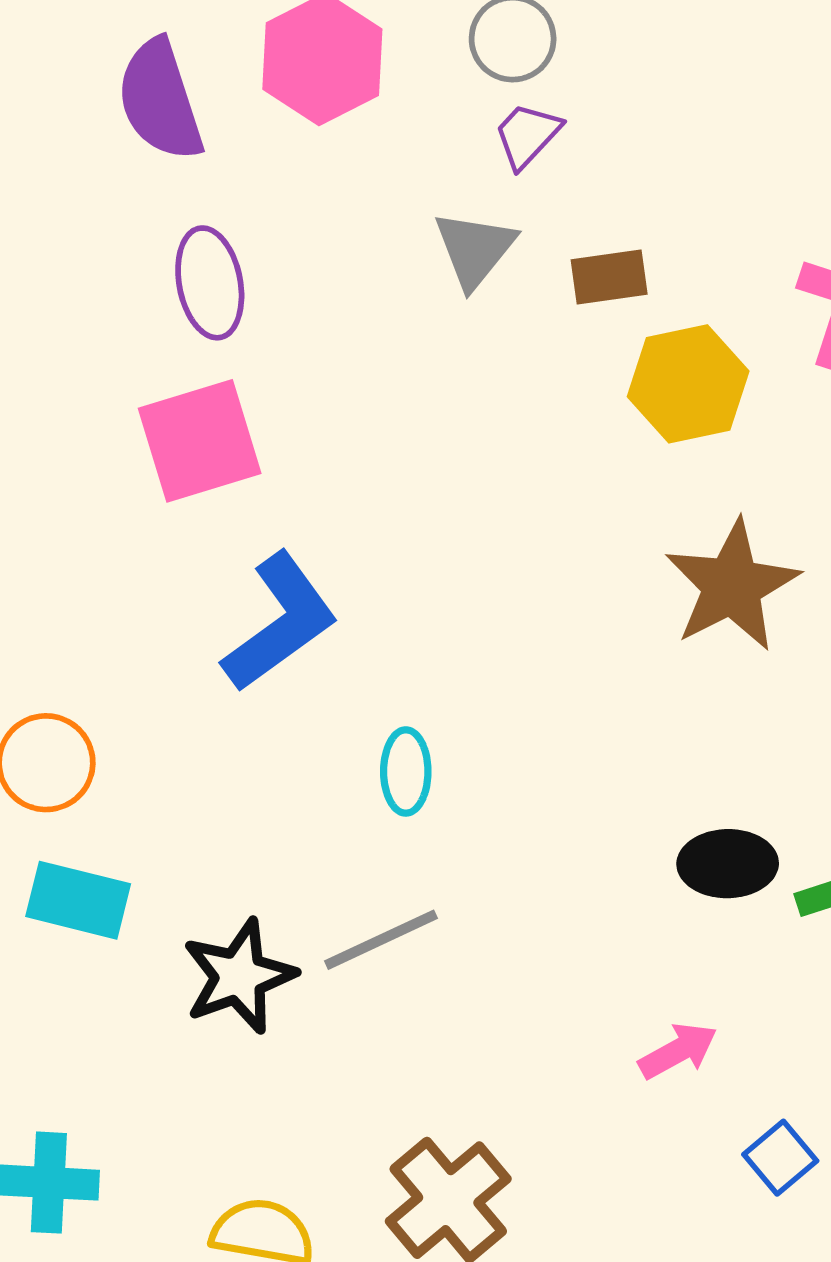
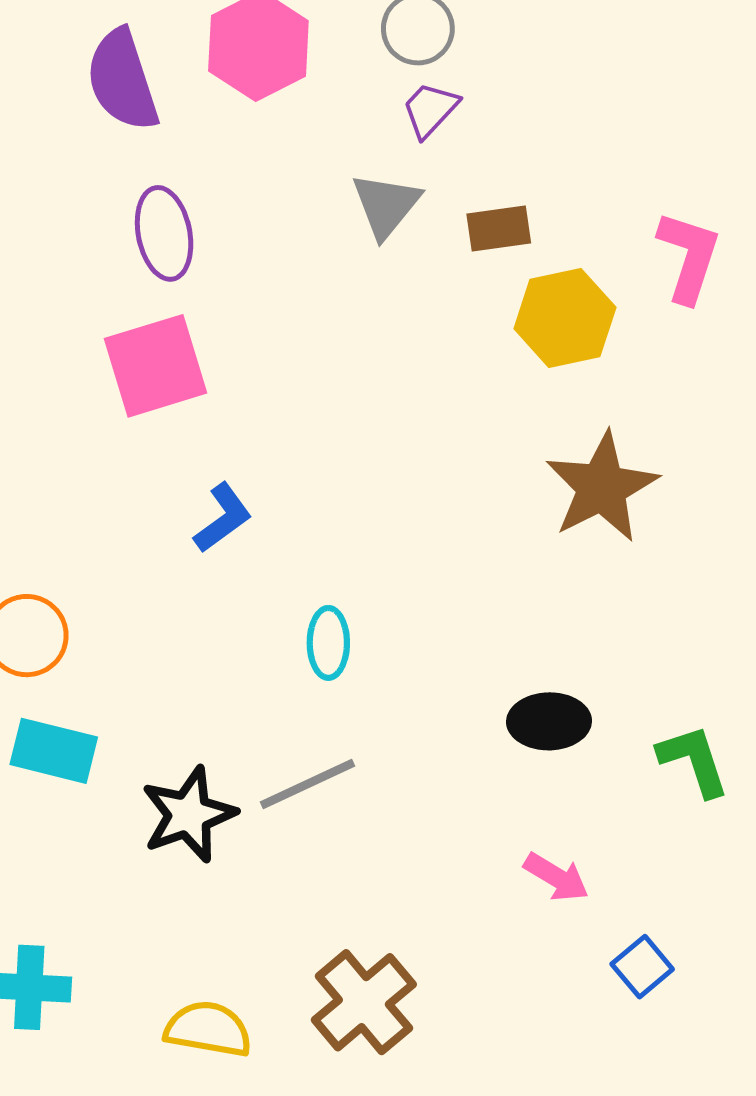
blue L-shape: (280, 622) -> (223, 518), size x0.6
black ellipse: (728, 864) -> (549, 721), moved
pink arrow: (678, 1051) -> (556, 877), turned 60

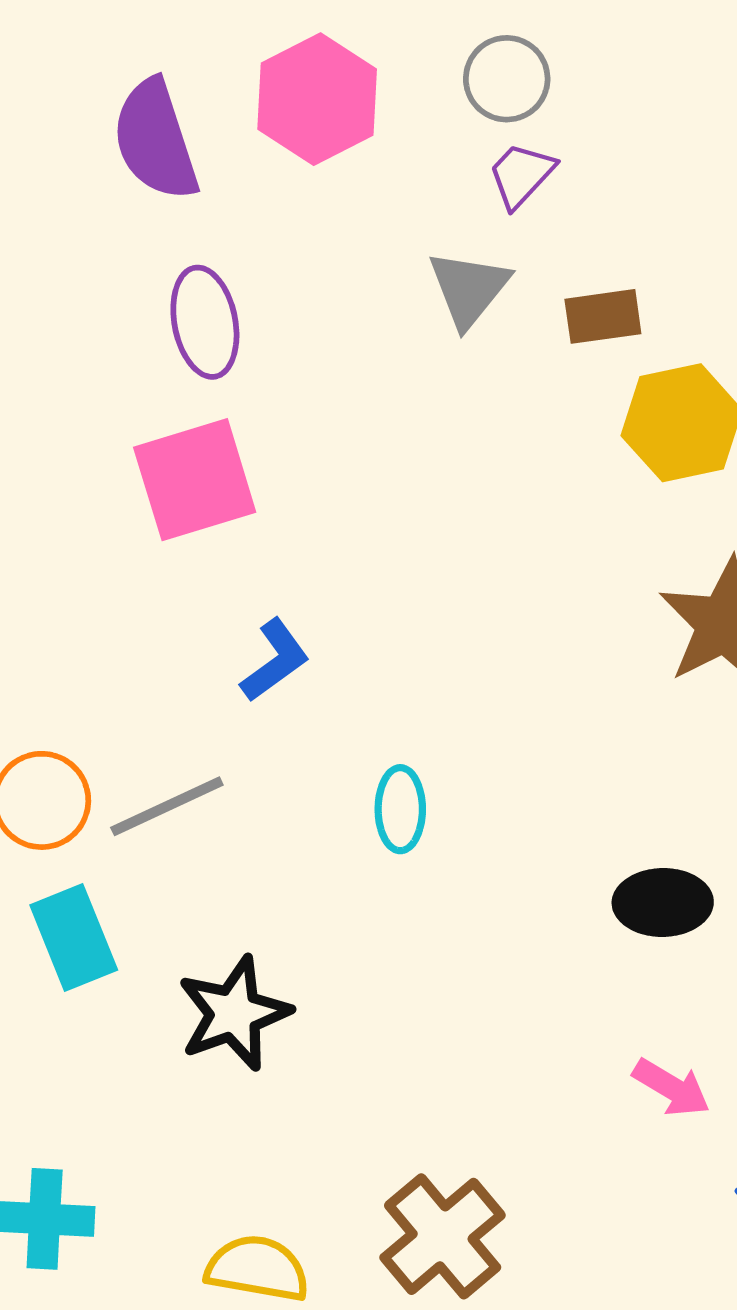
cyan rectangle: (54, 751) -> (74, 937), turned 54
gray line: (307, 784) -> (167, 806), moved

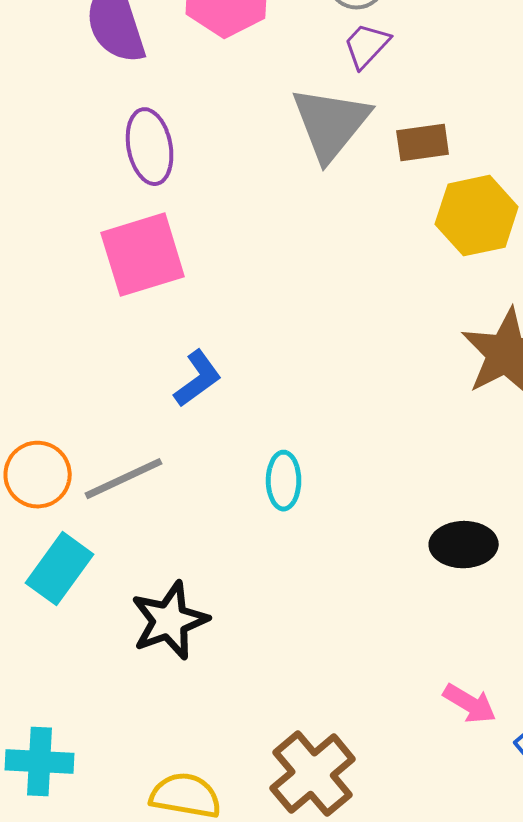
gray triangle: (469, 289) -> (331, 124), size x1.4
cyan rectangle: (74, 937) -> (60, 569), turned 58
pink arrow: (671, 1088) -> (470, 704), moved

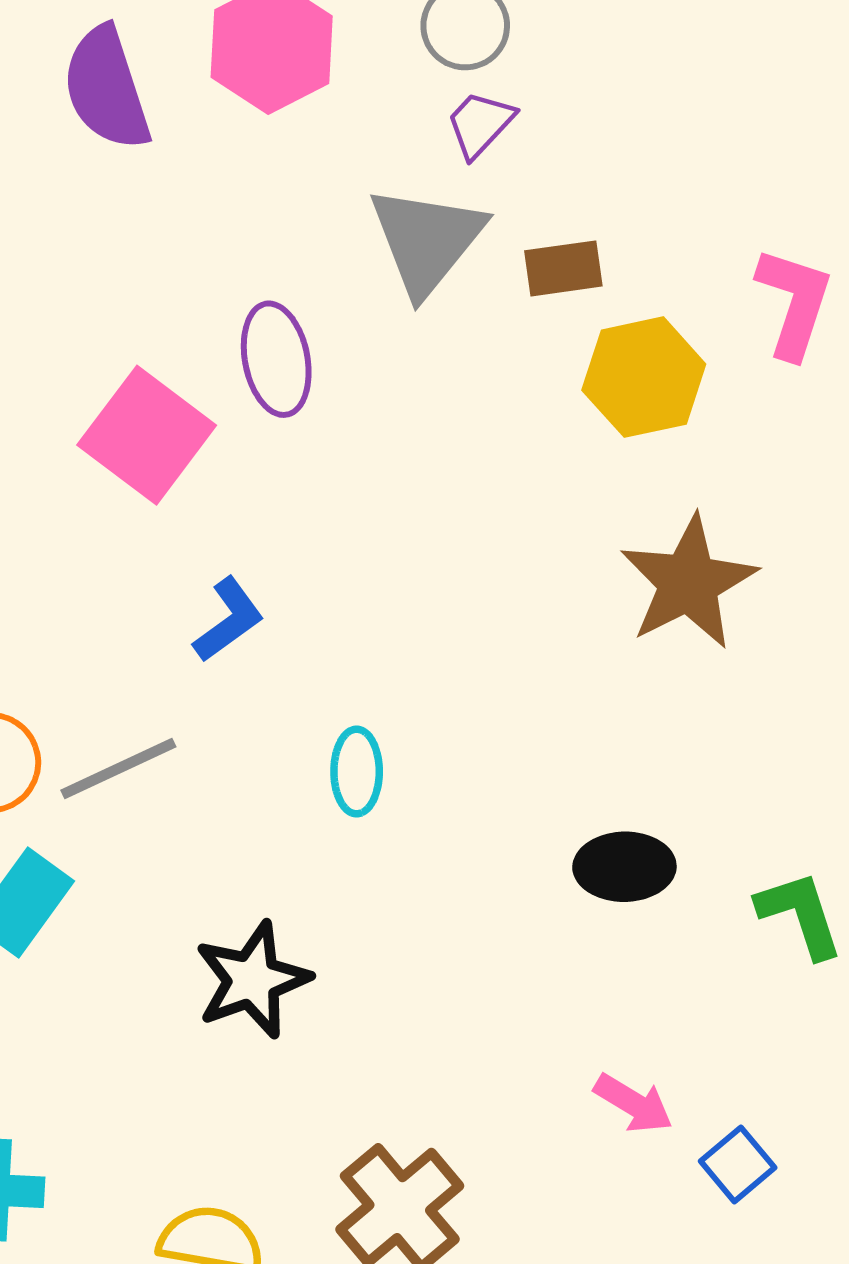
purple ellipse: (150, 147) -> (276, 359), moved
pink square: (143, 255) -> (147, 435), turned -36
black star: (170, 621) -> (252, 980), moved

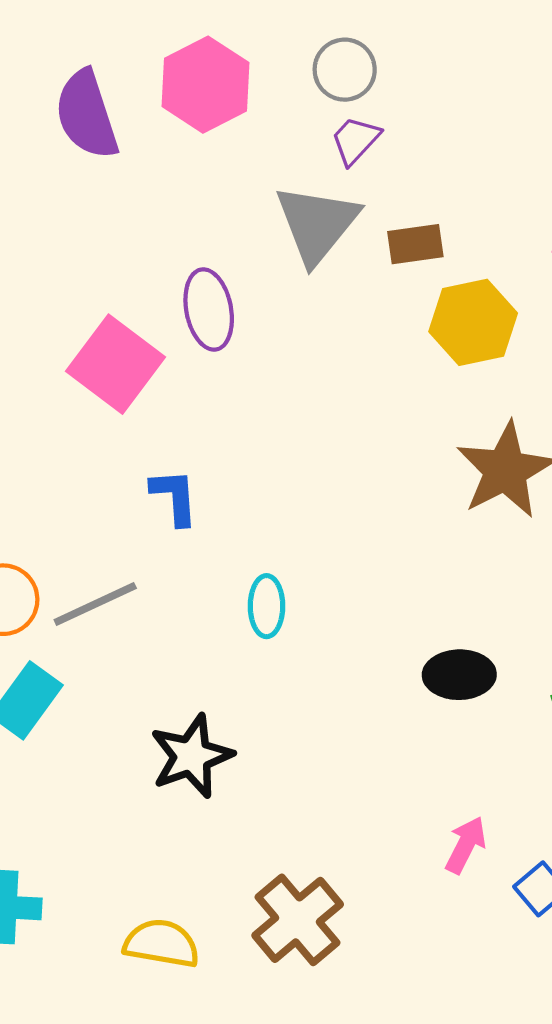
blue L-shape: (229, 620) -> (174, 497), turned -58
pink arrow: (633, 1103) -> (466, 845), turned -94

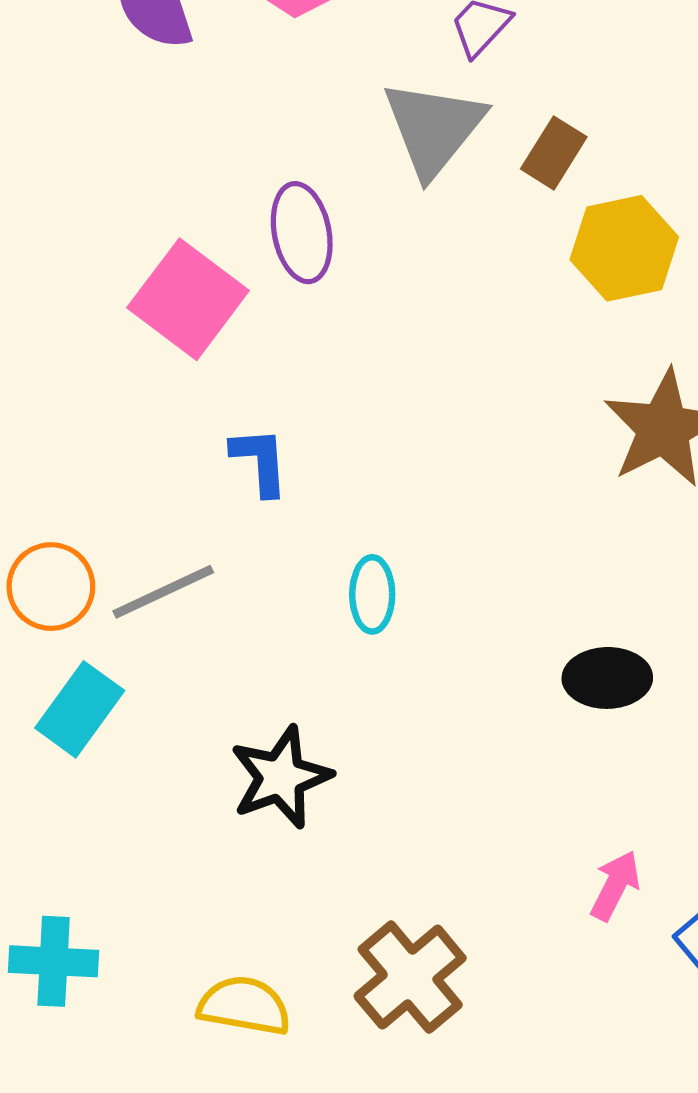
brown rectangle: (415, 244) -> (554, 153), turned -50

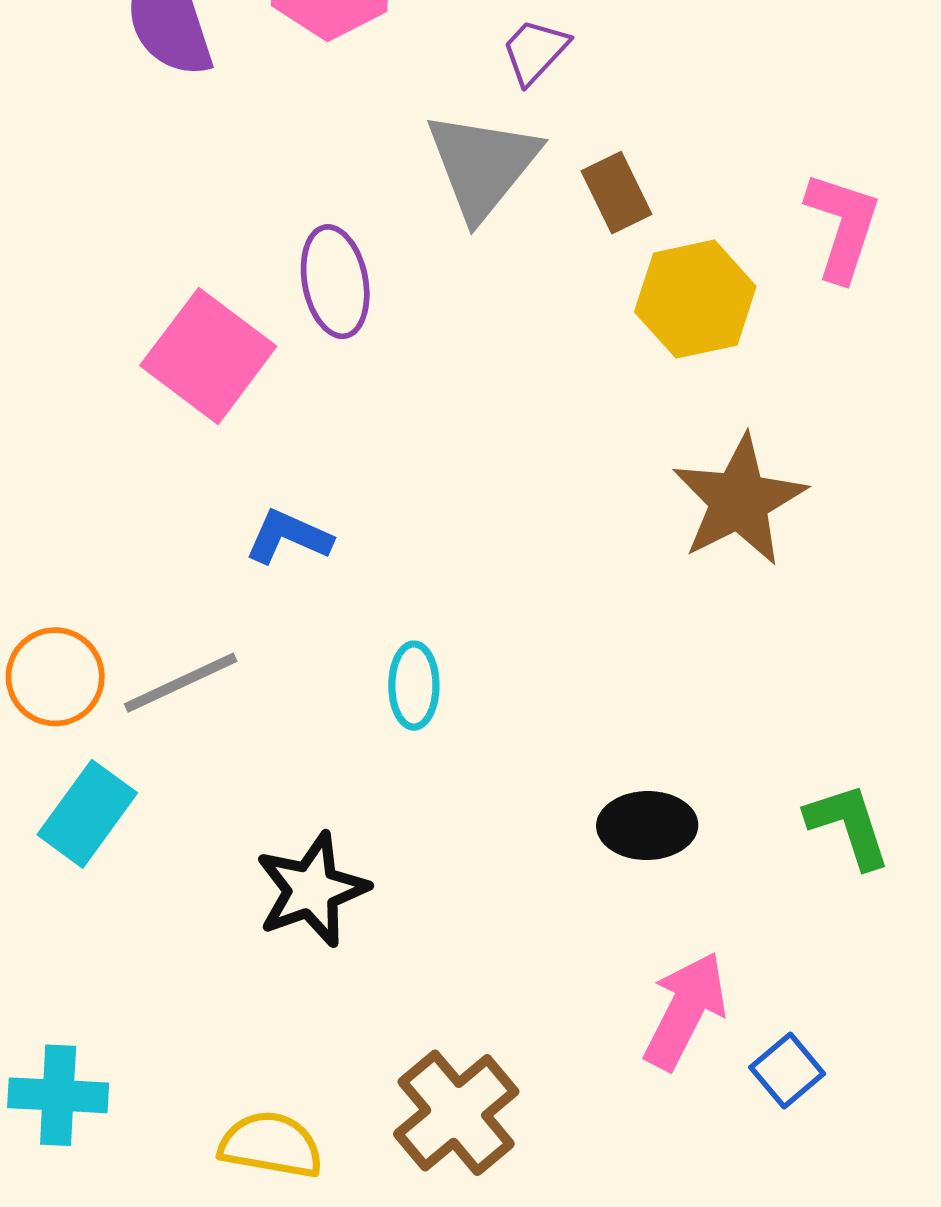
brown rectangle: (554, 153) -> (617, 193), turned -58
blue L-shape: (260, 461) -> (288, 537), turned -62
black ellipse: (607, 678) -> (647, 826), moved
pink arrow: (615, 886) -> (685, 1011), size x1.5

